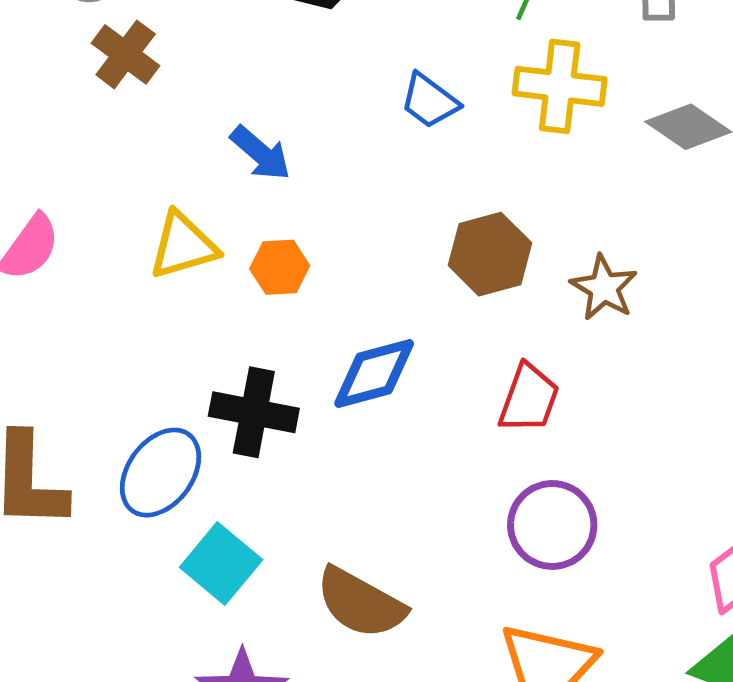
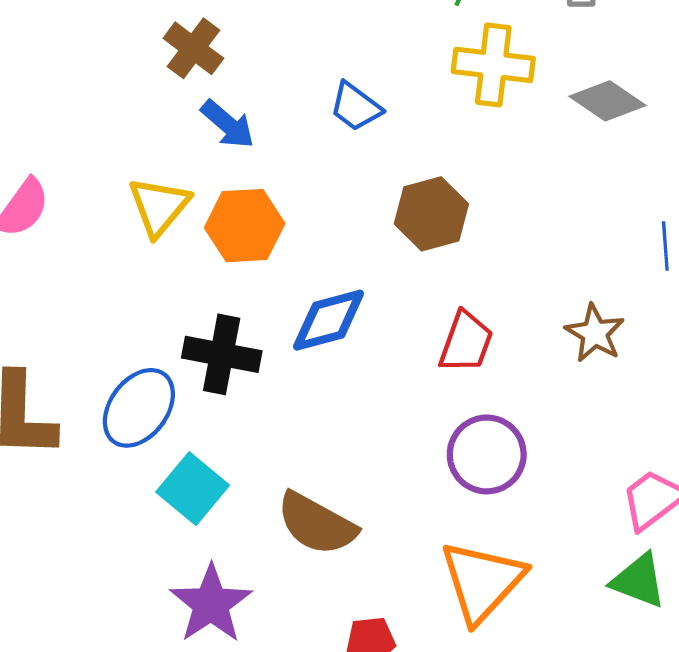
brown cross: (126, 54) -> (193, 48), moved
blue trapezoid: (429, 101) -> (356, 107), moved
yellow triangle: (183, 246) -> (159, 206), turned -34
orange hexagon: (280, 267) -> (245, 226), size x1.5
brown star: (604, 288) -> (595, 333), moved

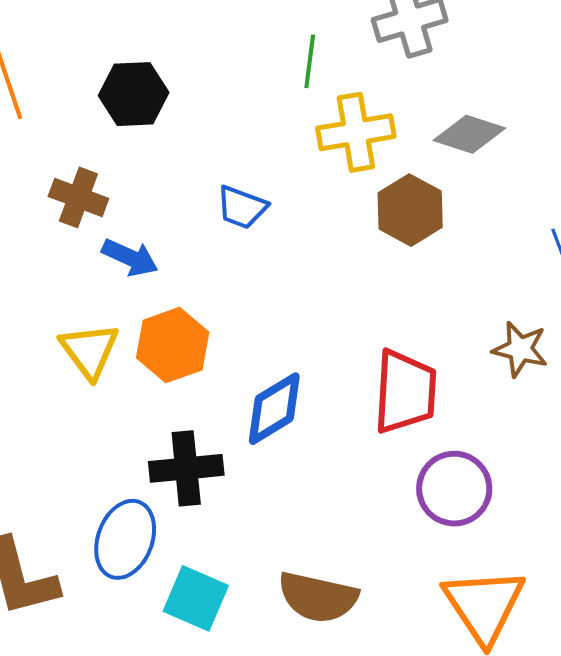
brown hexagon: (431, 214) -> (410, 210), moved
red trapezoid: (466, 342) -> (405, 392), size x1.4

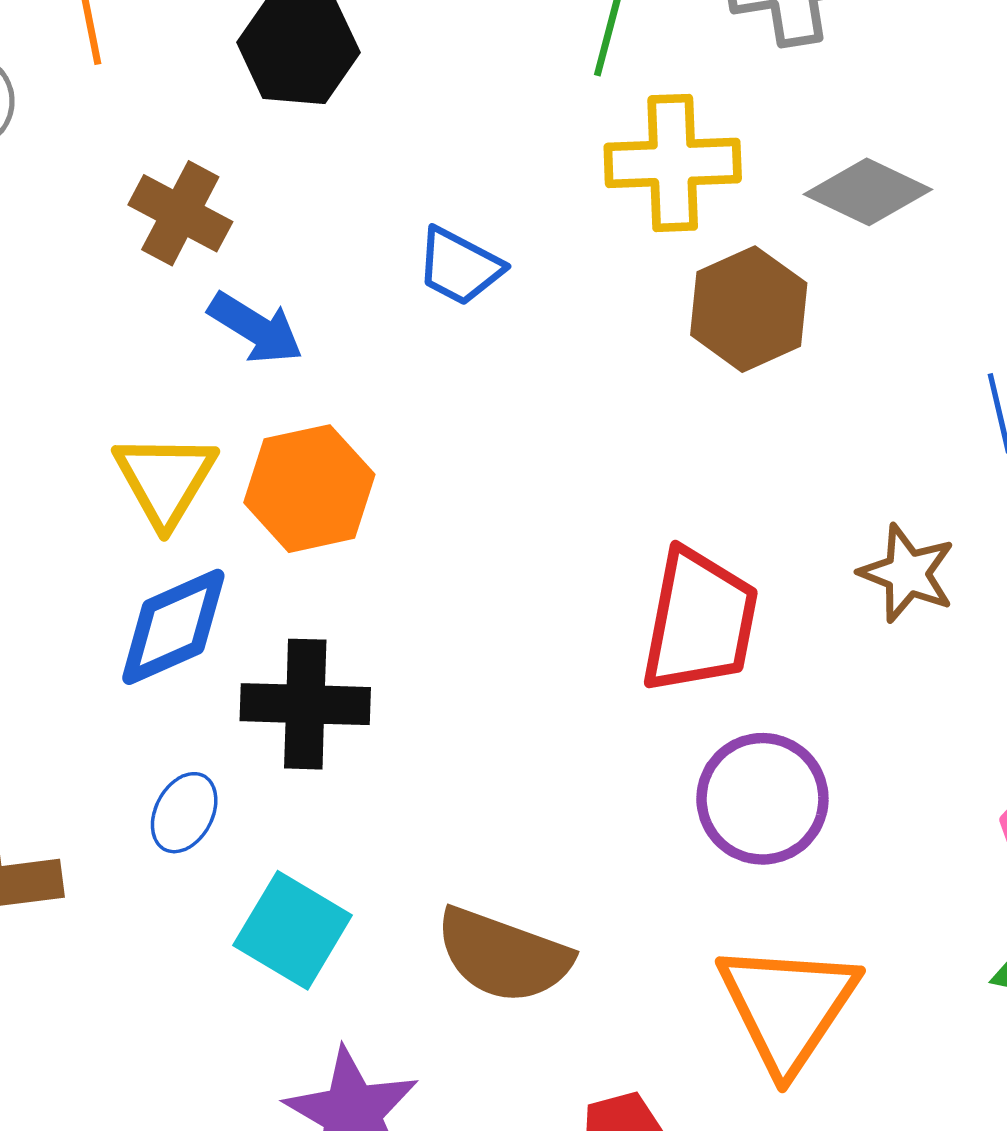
blue diamond: (274, 409) -> (173, 627), moved
blue ellipse: (125, 539) -> (184, 813), size x0.6

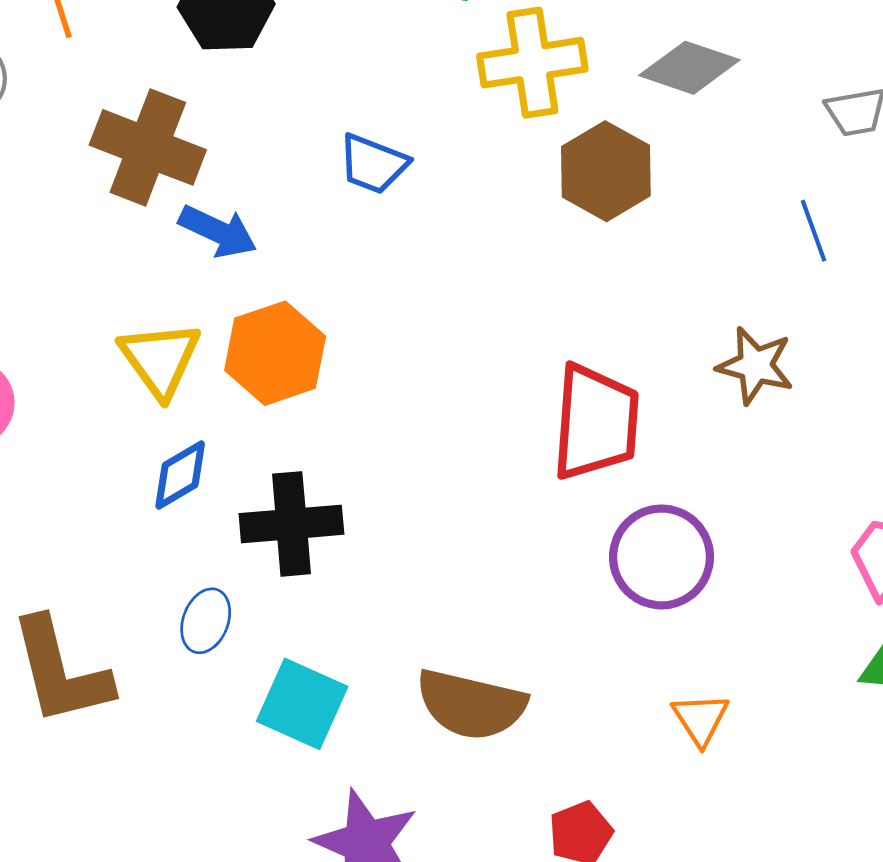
brown cross: (180, 213) -> (148, 147), size x1.4
blue diamond: (173, 627) -> (180, 475), size x0.7
orange triangle: (788, 1007) -> (700, 719), size x0.5

